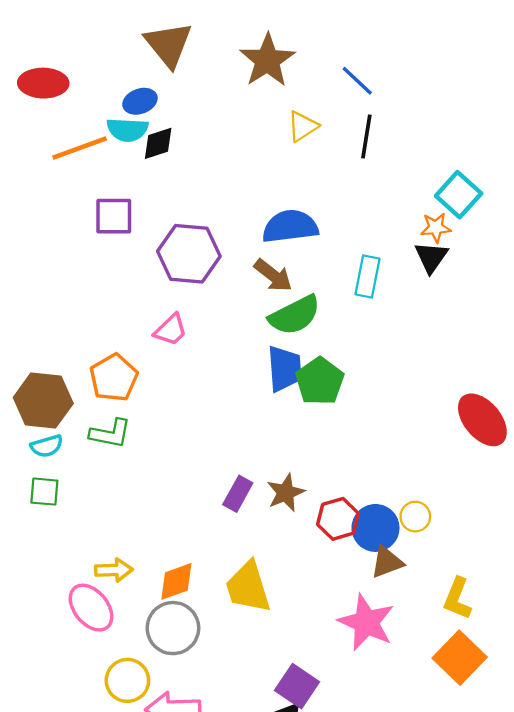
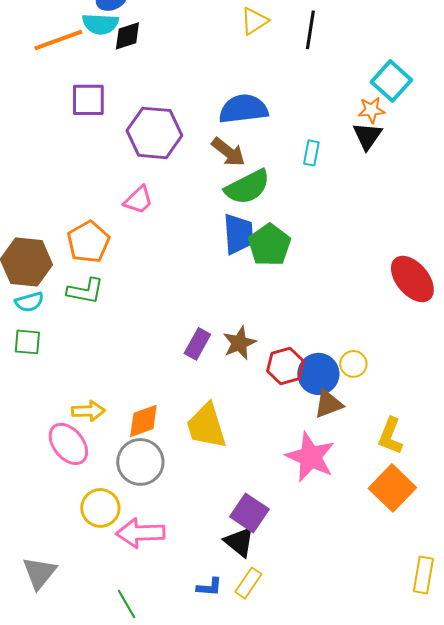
cyan rectangle: (368, 276) -> (311, 153), size x0.7

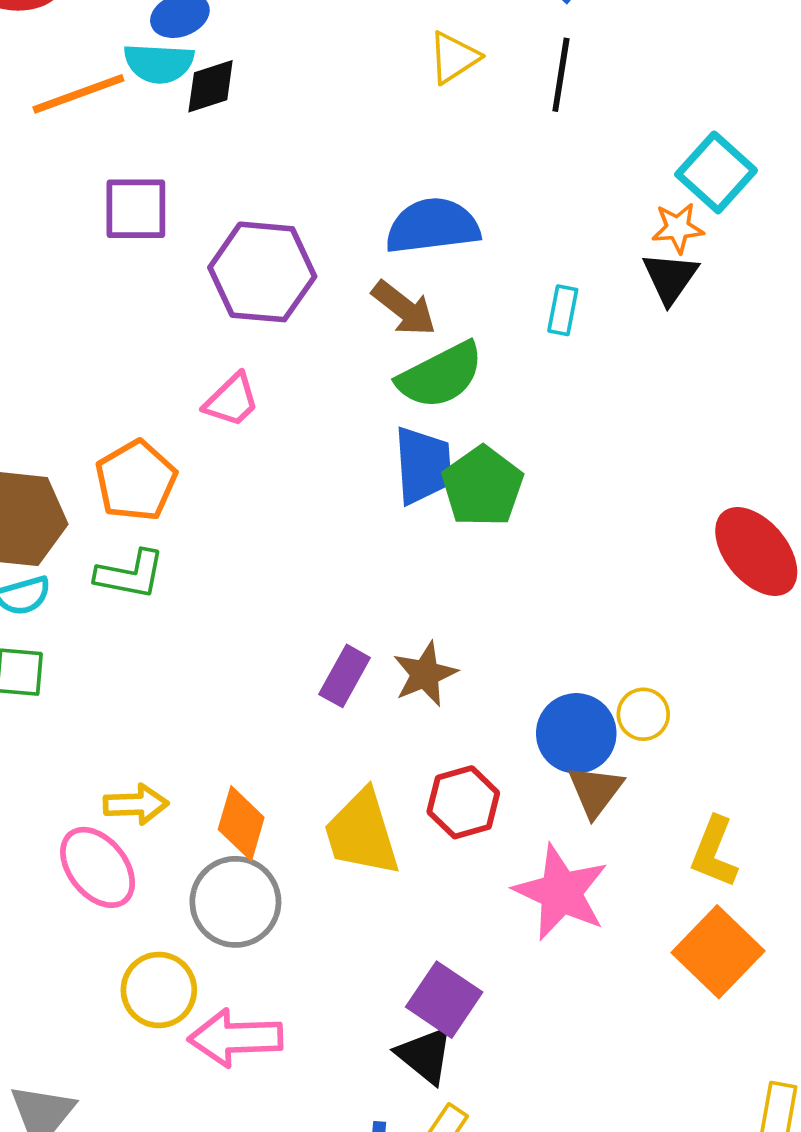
red hexagon: (285, 366) -> (463, 802), moved
brown triangle: (328, 404) -> (595, 791), turned -32
orange diamond: (143, 421) -> (241, 823), turned -54

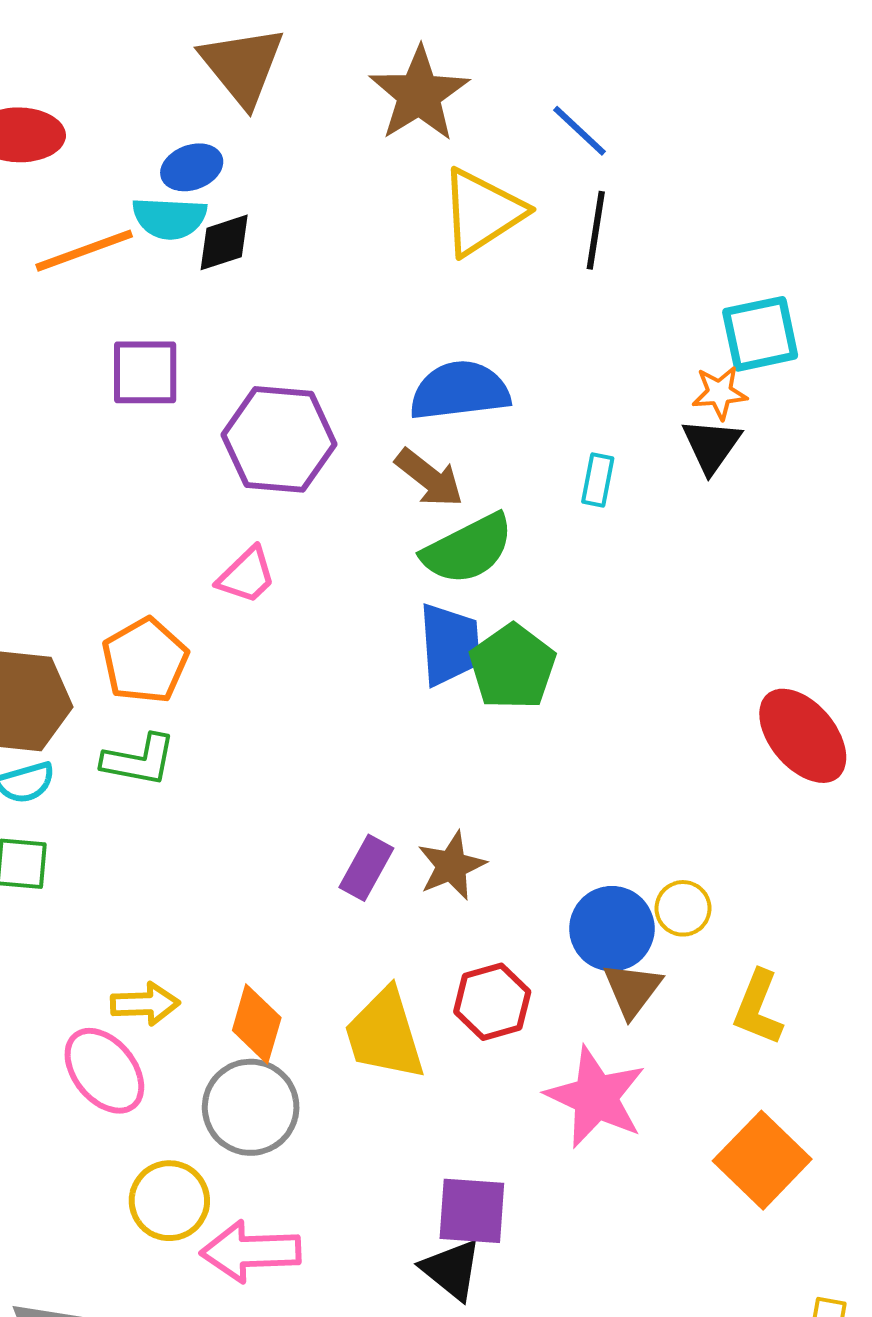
yellow triangle: (454, 58) -> (482, 212), size x1.6
cyan square: (716, 172) -> (760, 334), turned 36
yellow L-shape: (714, 852) -> (758, 1008), moved
purple square: (444, 1000) -> (472, 1211), turned -30

